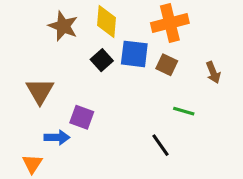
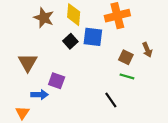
brown square: (167, 65) -> (126, 57), moved

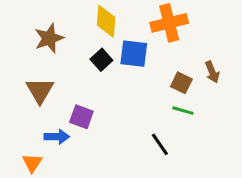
brown star: (44, 18) -> (49, 38), moved, turned 30

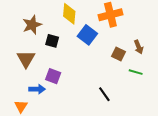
blue square: (134, 54) -> (87, 35), turned 30
black square: (101, 60) -> (52, 41), moved, turned -32
green line: (183, 111) -> (136, 72), moved

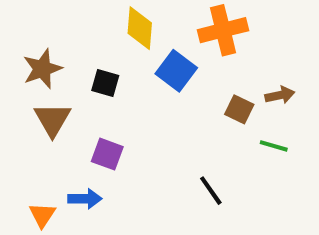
brown star: (32, 25) -> (42, 69), moved
brown arrow: (139, 47) -> (280, 95), turned -80
blue arrow: (37, 89) -> (85, 199), moved

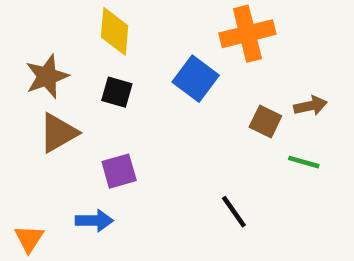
yellow diamond: (140, 28) -> (115, 31), moved
brown triangle: (52, 120) -> (58, 133), turned 30
purple square: (107, 154) -> (119, 171), turned -36
orange triangle: (42, 215) -> (29, 239), moved

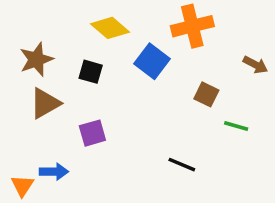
yellow diamond: (115, 31) -> (110, 28), moved, turned -54
brown arrow: (310, 106) -> (255, 65), moved, turned 40
black line: (234, 212) -> (182, 165), turned -32
blue arrow: (94, 221) -> (54, 172), moved

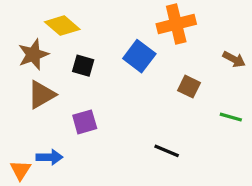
yellow diamond: (110, 28) -> (62, 26), moved
green line: (236, 126) -> (231, 117), moved

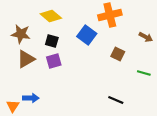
yellow diamond: (62, 26) -> (51, 16), moved
brown star: (33, 54) -> (21, 34), turned 30
purple square: (85, 122) -> (54, 61), moved
black line: (167, 151) -> (116, 100), moved

